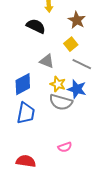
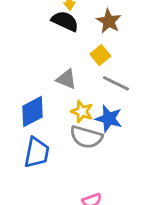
black semicircle: (36, 26) -> (65, 21), moved

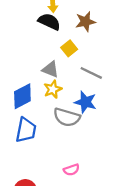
brown star: (109, 21) -> (85, 22), turned 30
yellow square: (100, 55) -> (69, 48), moved
yellow star: (82, 112) -> (53, 89), moved, turned 30

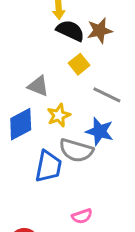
black semicircle: (49, 22) -> (70, 31), moved
gray triangle: (50, 69) -> (38, 86), moved
blue trapezoid: (26, 130) -> (48, 166), moved

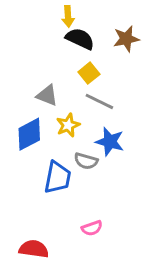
brown star: (100, 31) -> (126, 39), moved
gray line: (107, 95) -> (99, 101), moved
gray semicircle: (76, 150) -> (86, 161), size x0.7

